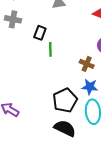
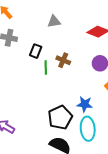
brown cross: (87, 64) -> (63, 60), moved

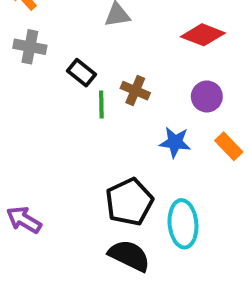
black rectangle: (36, 51) -> (82, 73), turned -72
blue star: (85, 104) -> (175, 142), moved

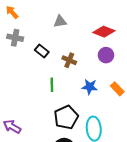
purple circle: (207, 96) -> (106, 55), moved
green line: (101, 104) -> (52, 85), moved

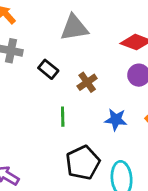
gray triangle: (60, 21) -> (74, 28), size x1.5
brown cross: (69, 60) -> (87, 82), turned 32

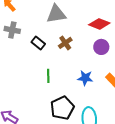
brown cross: (87, 82) -> (65, 43), moved

